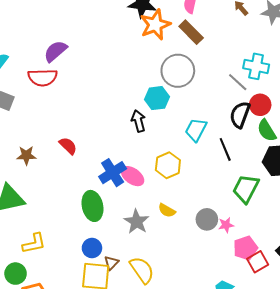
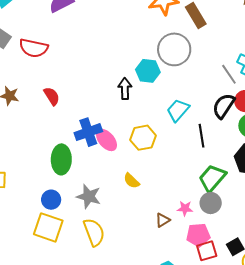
red semicircle: (43, 78) -> (34, 48), moved
gray circle: (207, 219) -> (211, 203), moved
gray star: (137, 222) -> (89, 196), moved, turned -30
brown triangle: (111, 263) -> (163, 220), moved

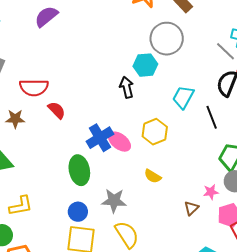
red semicircle: (34, 48) -> (34, 87), moved

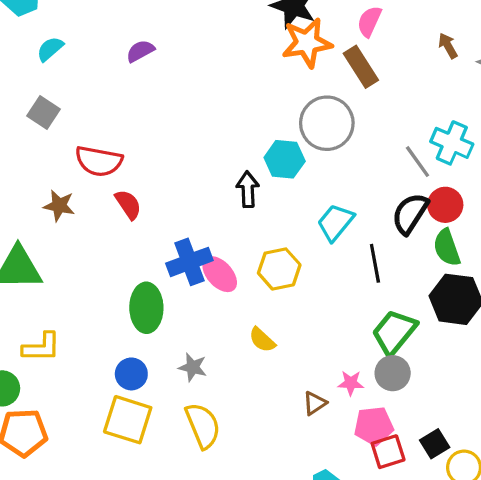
purple semicircle: (46, 17) -> (140, 51), size x0.7
gray star: (114, 201) -> (193, 367), size x0.7

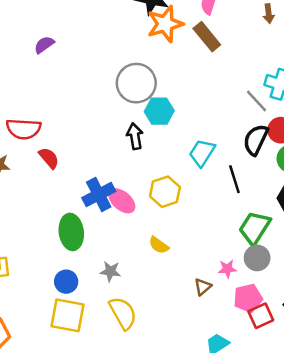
brown arrow: (448, 46) -> (269, 14), turned -150
gray circle: (327, 123) -> (136, 83), moved

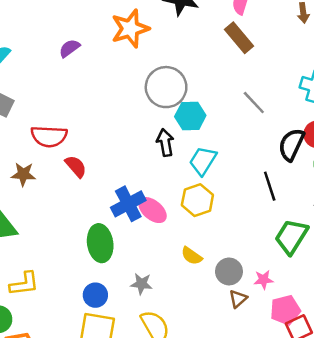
orange star: (165, 24) -> (130, 29), moved
gray line: (257, 101) -> (254, 103), moved
cyan trapezoid: (202, 153) -> (203, 161), moved
gray circle: (257, 258) -> (229, 271), moved

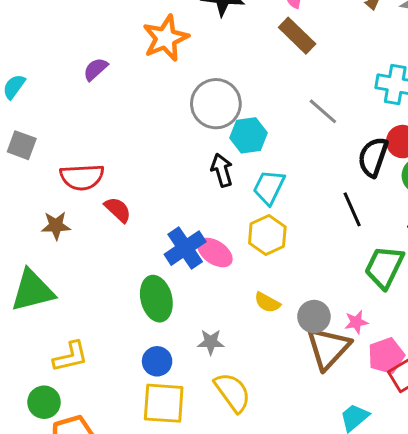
brown triangle: (238, 299) -> (328, 348), size x2.0

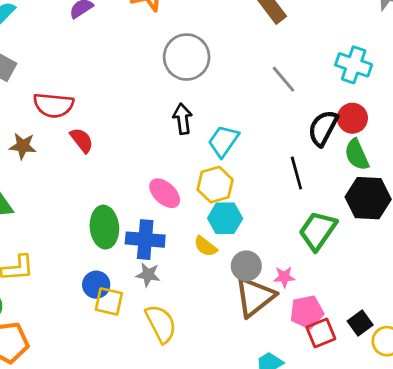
cyan hexagon: (248, 135) -> (225, 218), moved
blue cross: (185, 248) -> (145, 240), moved, turned 30
yellow square: (164, 403) -> (109, 301), moved, size x0.7

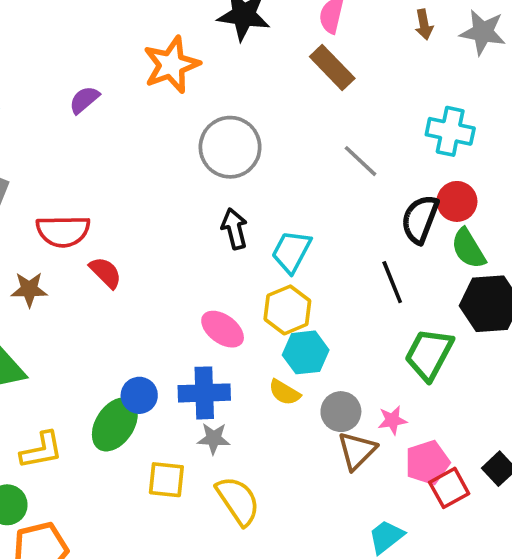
green ellipse: (104, 227) -> (115, 424), moved, turned 45
blue circle: (96, 285) -> (139, 395), moved
brown triangle: (255, 297) -> (357, 451), size x0.7

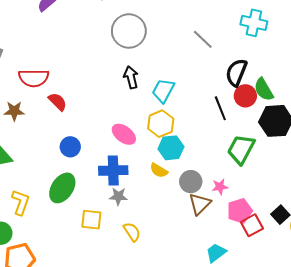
red circle: (457, 201) -> (245, 96), moved
blue circle: (139, 395) -> (70, 147), moved
yellow L-shape: (41, 450) -> (21, 202), turned -60
yellow semicircle: (238, 501) -> (132, 232), size x0.7

